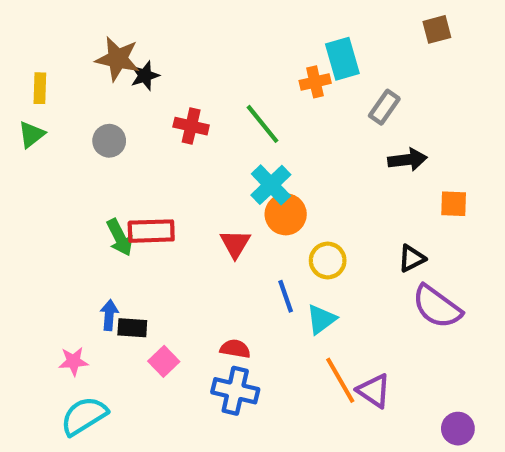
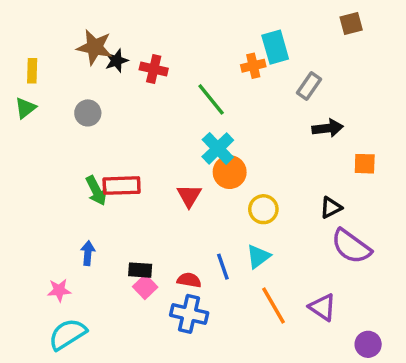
red cross: (191, 126) -> (154, 69), moved
blue line: (286, 296) -> (223, 267), moved
black rectangle: (132, 328) -> (140, 270), moved
pink square: (164, 361) -> (145, 287), moved
purple triangle: (374, 391) -> (322, 307), moved

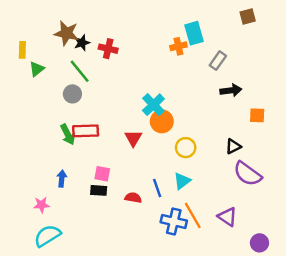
green line: (211, 99) -> (80, 71), moved
green triangle: (25, 108) -> (37, 69), moved
gray circle: (88, 113) -> (72, 94), moved
pink square: (145, 287) -> (102, 174), moved, turned -35
blue cross: (189, 314) -> (174, 221), moved

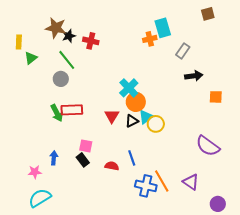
black triangle: (233, 146) -> (132, 121), moved
blue arrow: (62, 179) -> (54, 158), moved
cyan triangle: (182, 181) -> (146, 117), moved
black rectangle: (99, 190) -> (83, 160), turned 48

